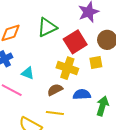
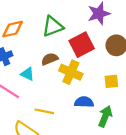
yellow square: (96, 62) -> (111, 81), moved
brown semicircle: (55, 90) -> (50, 59), moved
yellow line: (55, 113) -> (44, 111), moved

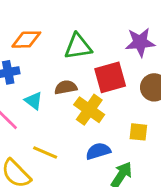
blue semicircle: (84, 102) -> (98, 151), turned -30

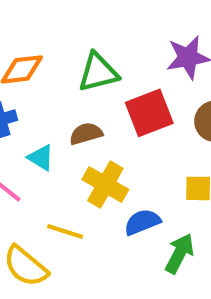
yellow cross: (89, 110) -> (105, 185), moved

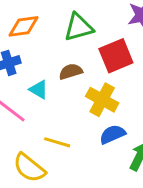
yellow cross: (105, 185) -> (102, 100), moved

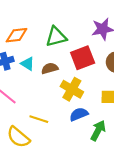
cyan triangle: (39, 89) -> (27, 64), moved

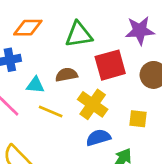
cyan triangle: (27, 64) -> (35, 85), moved, turned -32
yellow line: (39, 119) -> (51, 111), moved

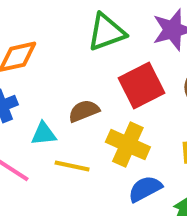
green triangle: (79, 35) -> (106, 32), moved

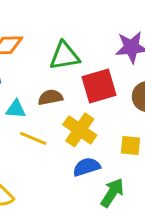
green triangle: (106, 32) -> (65, 56), moved

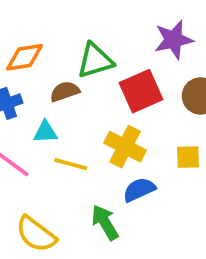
brown semicircle: (50, 97) -> (65, 92), moved
green arrow: (112, 193) -> (105, 222), moved, turned -56

